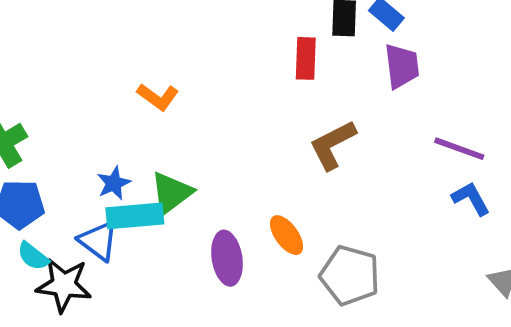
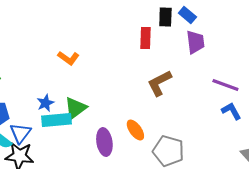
blue triangle: (98, 241) -> (20, 133), moved, turned 30

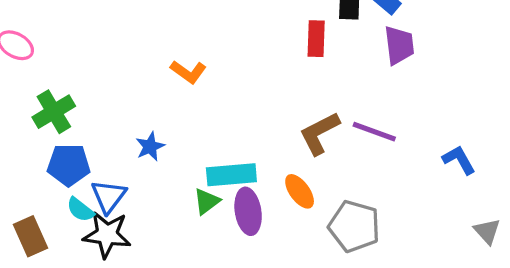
brown L-shape: (159, 83) -> (319, 133), moved
purple line: (225, 85) -> (374, 132), moved
green triangle: (75, 108) -> (207, 201), moved, size x0.7
cyan rectangle: (56, 120) -> (231, 175), moved

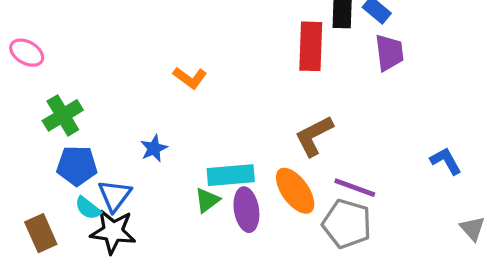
red rectangle: (316, 39) -> (311, 46), size x1.4
purple line: (374, 132) -> (355, 188), moved
orange ellipse: (300, 191) -> (295, 191), size x1.4

